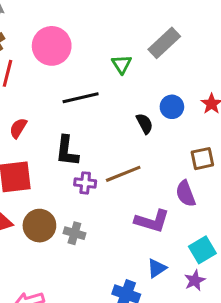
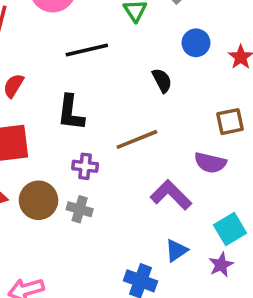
blue circle: (172, 107) -> (196, 43), moved
purple cross: (85, 183) -> (85, 166), moved
purple semicircle: (186, 194) -> (210, 163), turned -56
purple L-shape: (152, 221) -> (171, 195), turned -152

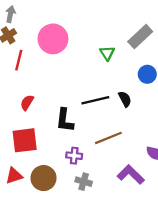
black line: (87, 50) -> (95, 100), moved
gray cross: (80, 209) -> (84, 182), moved

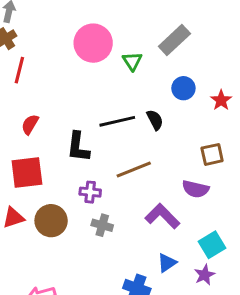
pink circle: (53, 39) -> (93, 43), moved

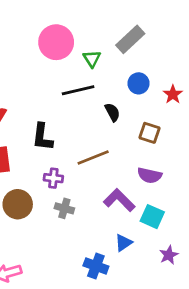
black line: (117, 121) -> (78, 90), moved
brown square: (212, 154) -> (149, 133), moved, turned 30
cyan square: (212, 245) -> (152, 217), moved, turned -35
purple star: (205, 275) -> (169, 255), moved

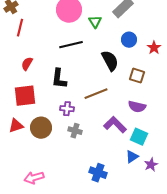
black line: (78, 90) -> (71, 45), moved
black semicircle: (112, 112) -> (110, 61), size x1.5
blue triangle: (123, 243) -> (132, 157), moved

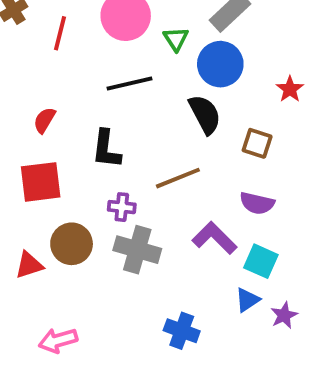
red line: (20, 28) -> (60, 33), moved
blue circle: (129, 40) -> (220, 64), moved, size x1.5
red triangle: (16, 126) -> (29, 265), moved
gray cross: (75, 131) -> (137, 250), size x1.6

